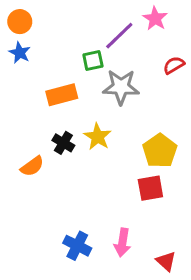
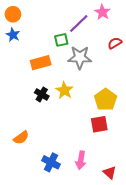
orange semicircle: (32, 166) -> (21, 138), moved

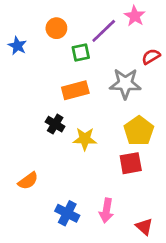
orange circle: (13, 14) -> (56, 28), moved
gray star: (80, 57) -> (125, 84), moved
orange rectangle: (41, 63) -> (75, 90), moved
yellow star: (64, 90) -> (85, 139), moved, turned -30

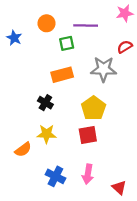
pink star: (135, 16) -> (125, 13), moved, turned 30
purple line: (104, 31) -> (86, 26), turned 45
yellow pentagon: (139, 131) -> (93, 108), moved
yellow star: (85, 139) -> (47, 134), moved
red square: (131, 163) -> (88, 135), moved

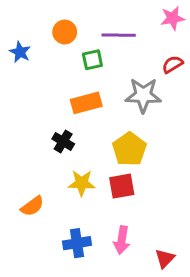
yellow star: (47, 134) -> (82, 183), moved
blue cross: (55, 176) -> (77, 243), turned -36
red triangle: (119, 188) -> (165, 259), turned 32

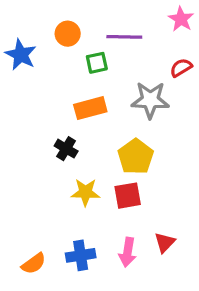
pink star: (173, 18) -> (181, 19), turned -30
blue star: (20, 52) -> (21, 55), size x1.4
orange semicircle: (32, 206) -> (34, 264), moved
red triangle: (165, 259) -> (165, 242), moved

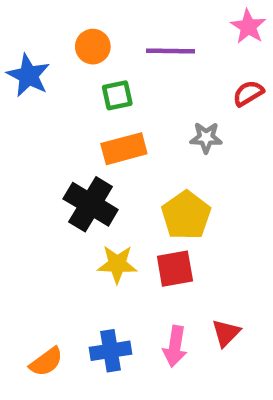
green square: (97, 63) -> (117, 95), moved
gray star: (150, 100) -> (206, 138), size x0.6
black cross: (66, 149) -> (91, 204), size x1.6

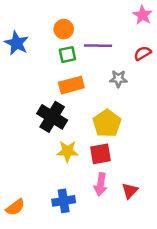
orange circle: (93, 47) -> (64, 29), moved
purple line: (171, 51) -> (98, 46), moved
pink arrow: (175, 346) -> (101, 184), moved
orange semicircle: (46, 362) -> (15, 207), moved

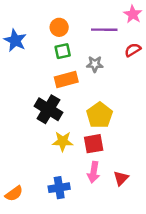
purple line: (98, 46) -> (104, 30), moved
gray star: (118, 79) -> (95, 64), moved

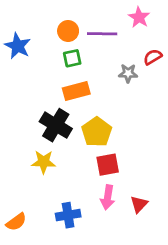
pink star: (133, 14) -> (139, 17), moved
purple line: (104, 30) -> (102, 34), moved
gray star: (95, 64) -> (128, 73), moved
yellow pentagon: (100, 115) -> (97, 132), moved
yellow star: (63, 141) -> (44, 162), moved

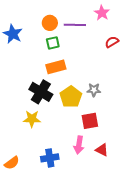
gray star: (128, 73) -> (94, 90), moved
red square: (108, 165) -> (90, 121), moved
red triangle: (139, 204) -> (102, 150), turned -48

